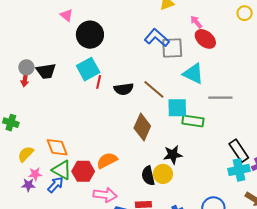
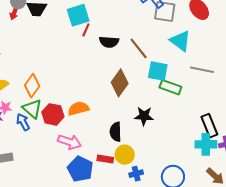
orange diamond: (57, 147) -> (32, 86), turned 45
yellow circle: (163, 174) -> (125, 155), moved
blue arrow: (56, 185) -> (23, 122), turned -84

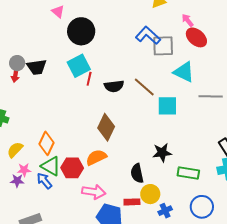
brown diamond: (120, 83) -> (106, 127), moved
green rectangle: (170, 87) -> (188, 173), moved

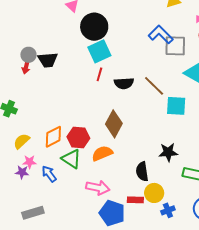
cyan square: (79, 66) -> (99, 51), moved
orange diamond: (47, 143) -> (53, 137), turned 35
green triangle: (51, 166) -> (71, 159), moved
red hexagon: (72, 168) -> (78, 137), moved

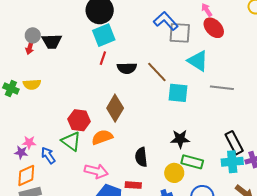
orange diamond: (53, 137) -> (26, 175), moved
yellow semicircle: (22, 141) -> (32, 84), moved, turned -144
black star: (168, 152) -> (180, 139), moved
yellow circle: (154, 193) -> (174, 173), moved

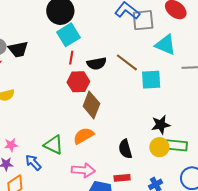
red hexagon: (79, 120) -> (78, 82), moved
pink star: (29, 142) -> (11, 145), moved
yellow circle: (174, 173) -> (159, 147), moved

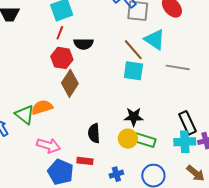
brown line: (127, 62) -> (133, 50), moved
orange semicircle: (83, 136) -> (42, 107), moved

